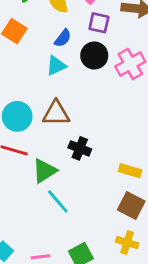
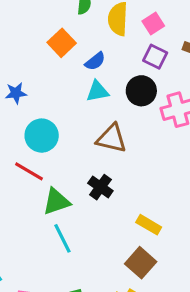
blue semicircle: (63, 38) -> (95, 61), moved
brown triangle: (56, 113) -> (112, 138), moved

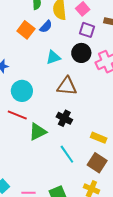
blue semicircle: (95, 61) -> (46, 27), moved
cyan line: (62, 238) -> (67, 154), moved

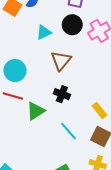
brown triangle: (67, 86) -> (61, 61), turned -50
yellow rectangle: (99, 138) -> (100, 110), turned 35

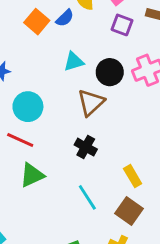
black circle: (72, 25) -> (110, 72), moved
green triangle: (36, 111) -> (32, 175), moved

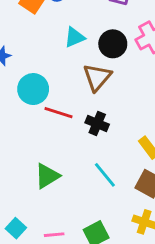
red line: (20, 140) -> (59, 113), moved
green triangle: (32, 175) -> (47, 176), moved

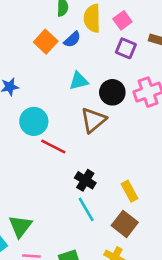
black cross: (97, 124) -> (85, 180), moved
green triangle: (47, 176) -> (20, 226), moved, turned -30

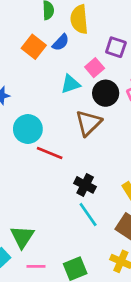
pink square: (122, 20) -> (95, 68), moved

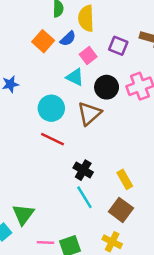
pink square: (95, 68) -> (88, 56), moved
cyan triangle: (70, 84) -> (75, 77), turned 42
cyan circle: (28, 129) -> (51, 108), moved
pink line: (36, 266) -> (45, 242), moved

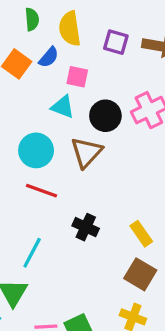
purple square: (118, 46) -> (116, 42), moved
pink square: (88, 56) -> (77, 77), turned -35
cyan line: (84, 197) -> (32, 253), moved, turned 65

